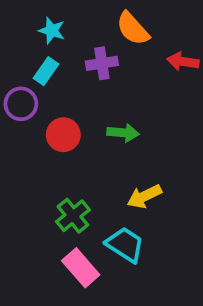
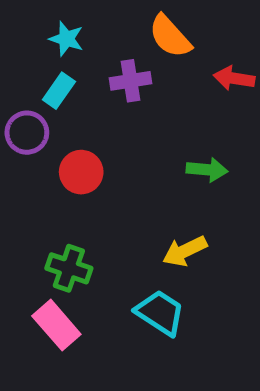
green arrow: (123, 133) -> (207, 170), moved
green cross: (73, 216) -> (69, 268), moved, turned -32
pink rectangle: (81, 268) -> (56, 325), moved

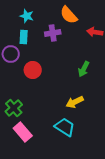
cyan rectangle: (59, 91) -> (24, 37), turned -32
green arrow: (207, 170) -> (84, 69), turned 112
green cross: (69, 268) -> (14, 108), moved, turned 30

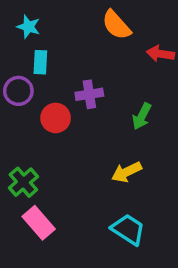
cyan star: (27, 16) -> (29, 27), moved
purple cross: (53, 33) -> (89, 94), moved
cyan trapezoid: (65, 127) -> (128, 229), moved

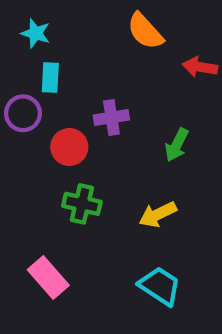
green cross: (23, 182) -> (82, 204), moved, turned -36

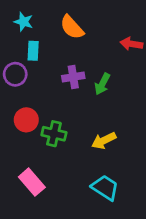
orange semicircle: (145, 31) -> (72, 27), moved
green arrow: (177, 145) -> (102, 84), moved
red circle: (69, 147) -> (26, 120), moved

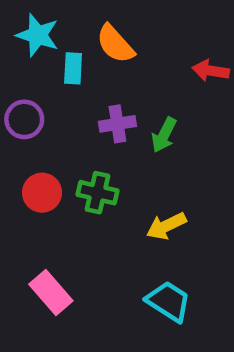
cyan star: (24, 22) -> (38, 35), size x1.4
cyan rectangle: (33, 51) -> (73, 68), moved
green cross: (54, 134) -> (97, 193), moved

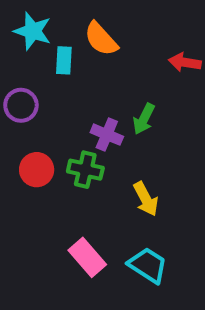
purple cross: (117, 124) -> (107, 135), moved, turned 32
yellow arrow: (166, 226) -> (146, 199), turned -92
pink rectangle: (51, 292) -> (87, 257), moved

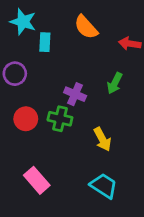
orange semicircle: (101, 39) -> (86, 27), moved
green arrow: (144, 119) -> (115, 83), moved
pink rectangle: (87, 257) -> (37, 180), moved

